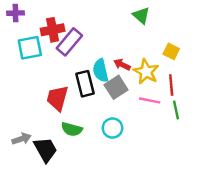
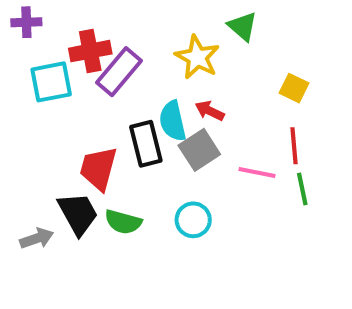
yellow star: (146, 72) -> (197, 57), moved
black trapezoid: (45, 150) -> (78, 214), moved

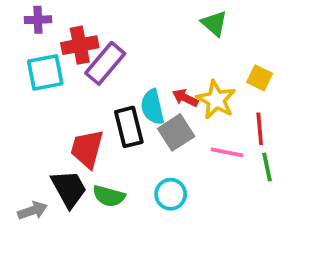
purple cross: (26, 22) -> (38, 20), moved
yellow star: (197, 57) -> (216, 100), moved

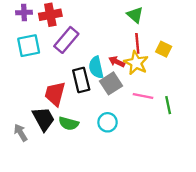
red cross: (80, 45) -> (50, 15), moved
red line: (260, 129) -> (137, 43), moved
gray arrow: (33, 211) -> (21, 133), turned -102

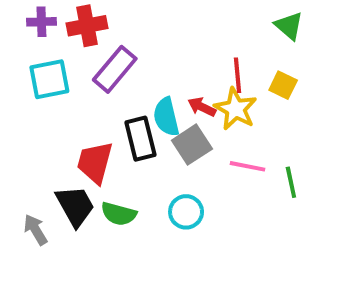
green triangle: (135, 15) -> (289, 26), moved

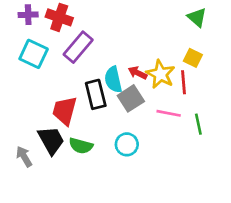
red cross: (87, 26) -> (59, 17), turned 30
red line: (238, 75) -> (183, 82), moved
cyan square: (49, 79) -> (34, 54), turned 36

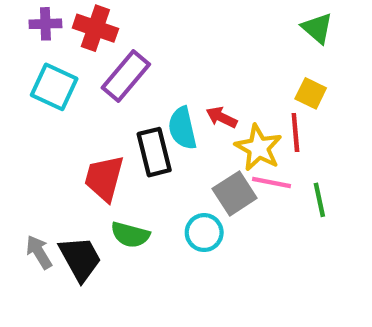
yellow star: (161, 74) -> (258, 148), moved
gray square: (131, 98) -> (235, 193), moved
black trapezoid: (51, 140) -> (80, 259), moved

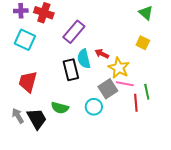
purple rectangle: (126, 76) -> (74, 32), moved
red line: (295, 133) -> (136, 103), moved
red trapezoid: (104, 178) -> (28, 82), moved

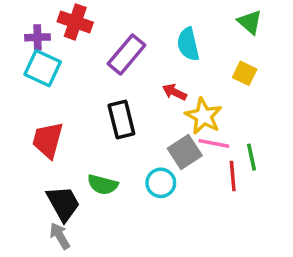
purple cross: (21, 11) -> (38, 37), moved
cyan semicircle: (84, 59) -> (188, 44), moved
gray arrow: (18, 116) -> (60, 236), moved

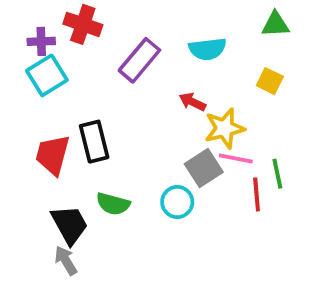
green triangle: (250, 22) -> (275, 24), turned -44
cyan semicircle: (188, 44) -> (207, 49), turned -84
cyan square: (43, 68) -> (47, 75), turned 33
yellow star: (204, 116) -> (224, 128), turned 30
black rectangle: (121, 120) -> (94, 142), moved

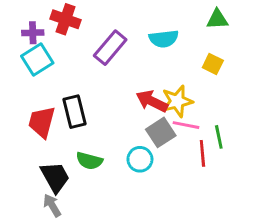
red arrow: (192, 102) -> (152, 101), moved, size x1.5

